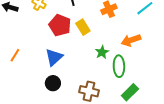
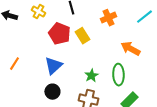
orange arrow: (131, 40) -> (130, 49), turned 48
green star: (102, 52) -> (91, 76), moved

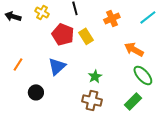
green ellipse: (118, 75) -> (143, 75), moved, turned -40
black circle: (52, 92) -> (36, 92), moved

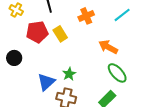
red pentagon: (63, 34) -> (37, 32), turned -30
blue triangle: (57, 66) -> (46, 82), moved
black circle: (36, 92) -> (14, 58), moved

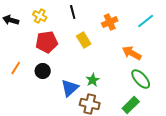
red pentagon: (37, 32) -> (47, 42), moved
black circle: (14, 58) -> (43, 71), moved

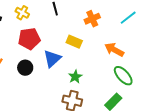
yellow rectangle: (84, 40) -> (74, 42), moved, turned -35
blue triangle: (70, 88) -> (52, 59), moved

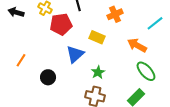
cyan line: (128, 18) -> (155, 23), moved
red pentagon: (29, 39) -> (61, 24), moved
black circle: (25, 68) -> (48, 77), moved

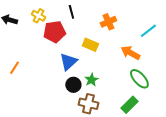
black circle: (48, 77) -> (73, 85), moved

